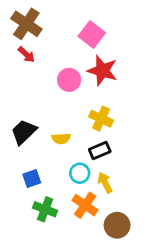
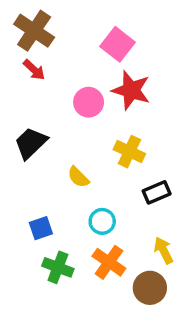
black trapezoid: (24, 132) -> (31, 143), moved
yellow semicircle: (61, 139) -> (78, 177), turned 48
black rectangle: (100, 151) -> (157, 192), moved
yellow arrow: (105, 183) -> (163, 250), moved

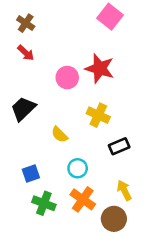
brown cross: (34, 31) -> (26, 23), size x0.6
pink square: (118, 44) -> (110, 17), moved

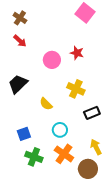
red star: (100, 68) -> (77, 53), size x0.6

